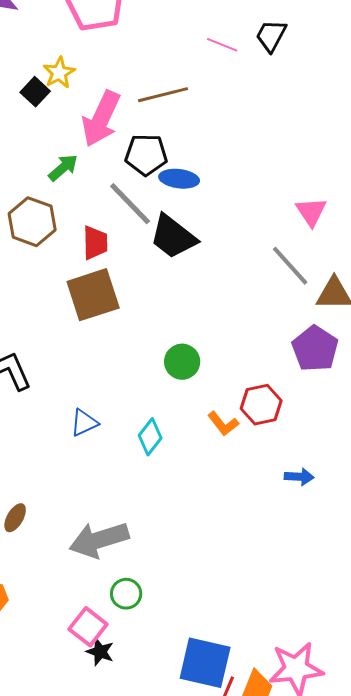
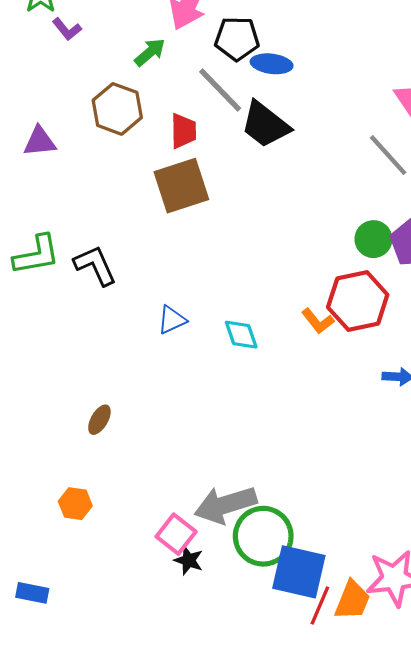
green circle: (182, 362) -> (373, 239), moved
red hexagon: (261, 405) -> (358, 301), size x1.4
cyan diamond: (150, 437) -> (241, 335), turned -57
gray arrow: (99, 540) -> (225, 505), moved
green circle: (126, 594) -> (263, 536), moved, size x1.8

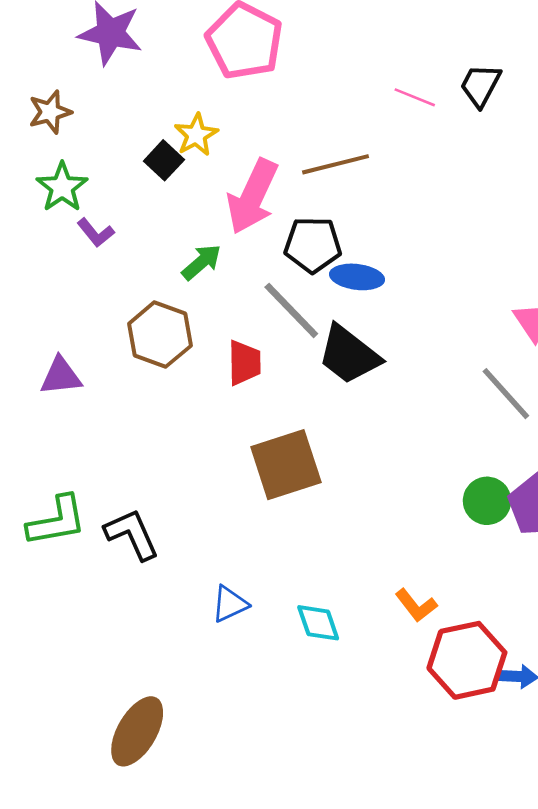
brown square: (181, 186) -> (286, 465), moved
red hexagon: (358, 301) -> (467, 660), moved
brown ellipse: (99, 420) -> (137, 731), size x1.8

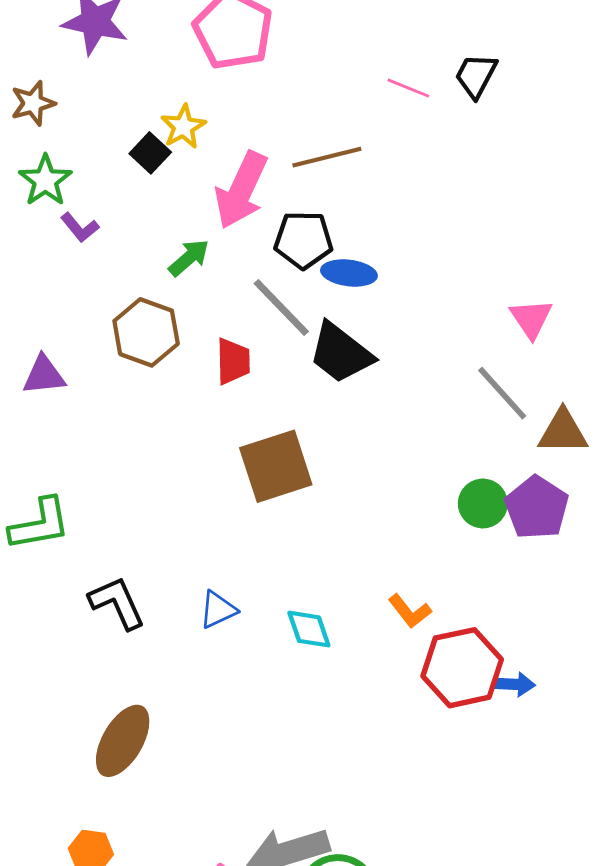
black L-shape: (132, 534) -> (117, 603), moved

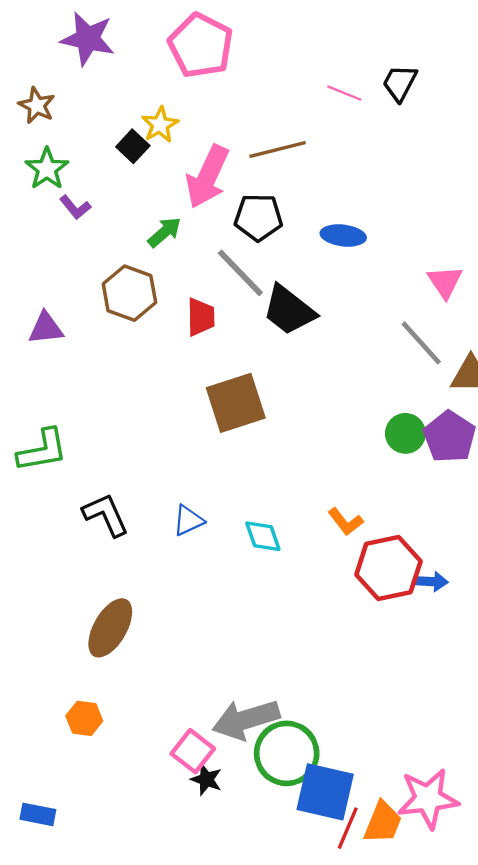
brown star: (33, 103) -> (37, 105), turned -30
blue ellipse: (349, 273) -> (343, 236), moved

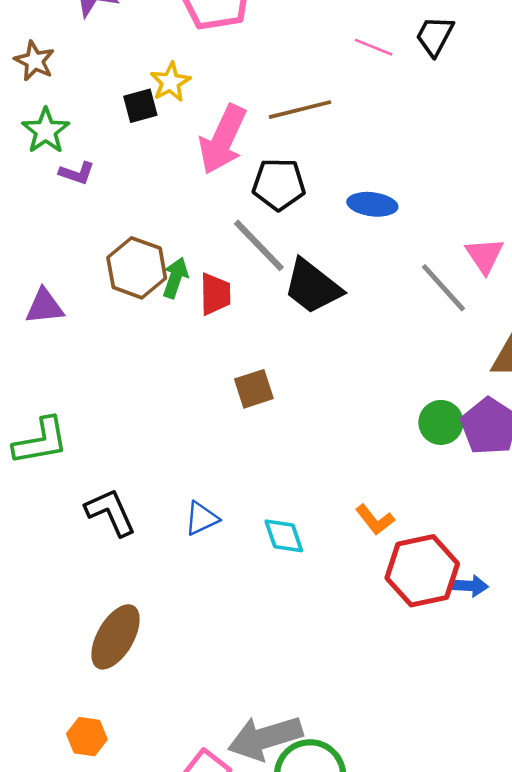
black square: (133, 146) -> (140, 106), turned 32
purple L-shape: (75, 207) -> (77, 173), turned -32
green arrow: (165, 232) -> (175, 278), moved, turned -30
gray line: (421, 343) -> (443, 288), moved
brown square: (236, 403) -> (254, 389), size x0.6

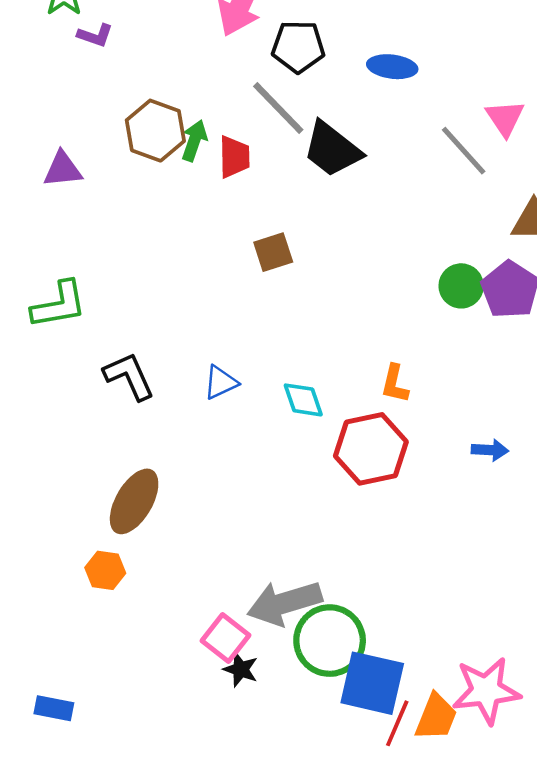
orange L-shape: (375, 520) -> (395, 384), turned 51
red hexagon: (422, 571) -> (371, 449), moved
orange hexagon: (87, 737) -> (105, 570), moved

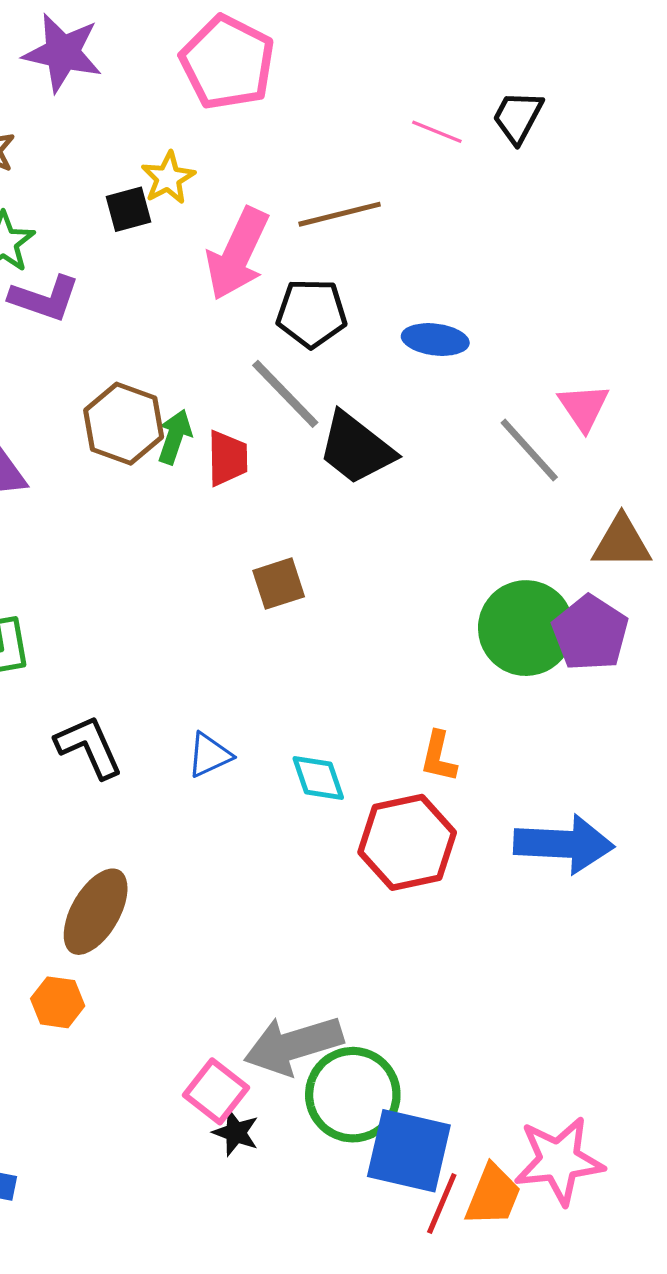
purple L-shape: (95, 35) -> (44, 298), size x1.5
green circle: (461, 286) -> (526, 628), size x1.6
blue arrow: (490, 450) -> (564, 844), size x2.0

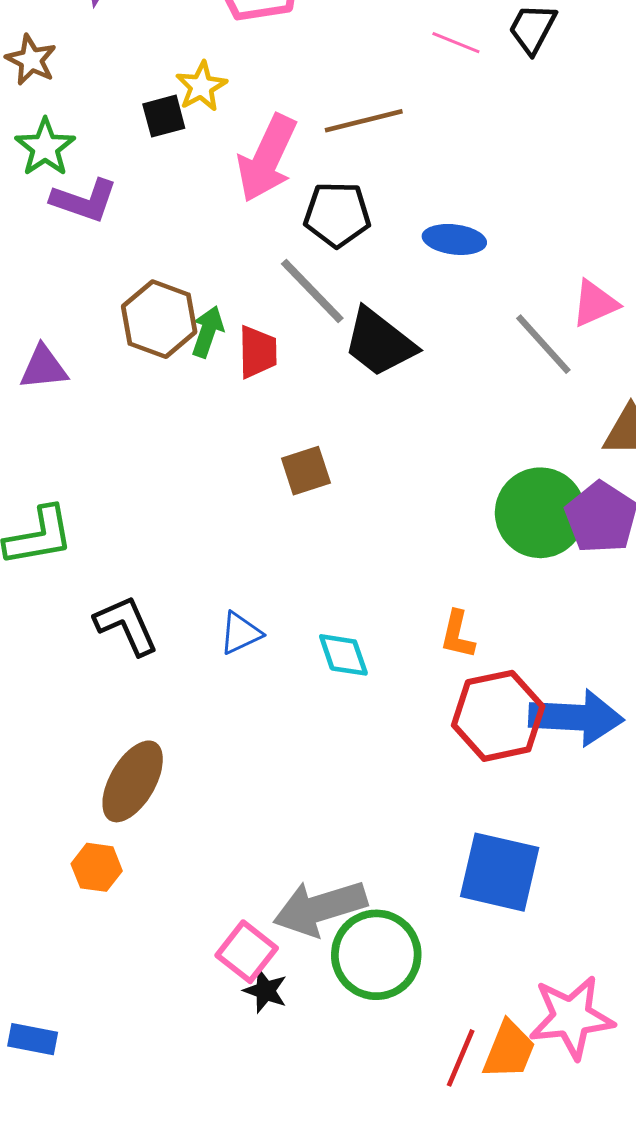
pink triangle: (584, 407) -> (595, 303), turned 40
red hexagon: (407, 842) -> (498, 716), moved
blue square: (409, 1151) -> (500, 872), moved

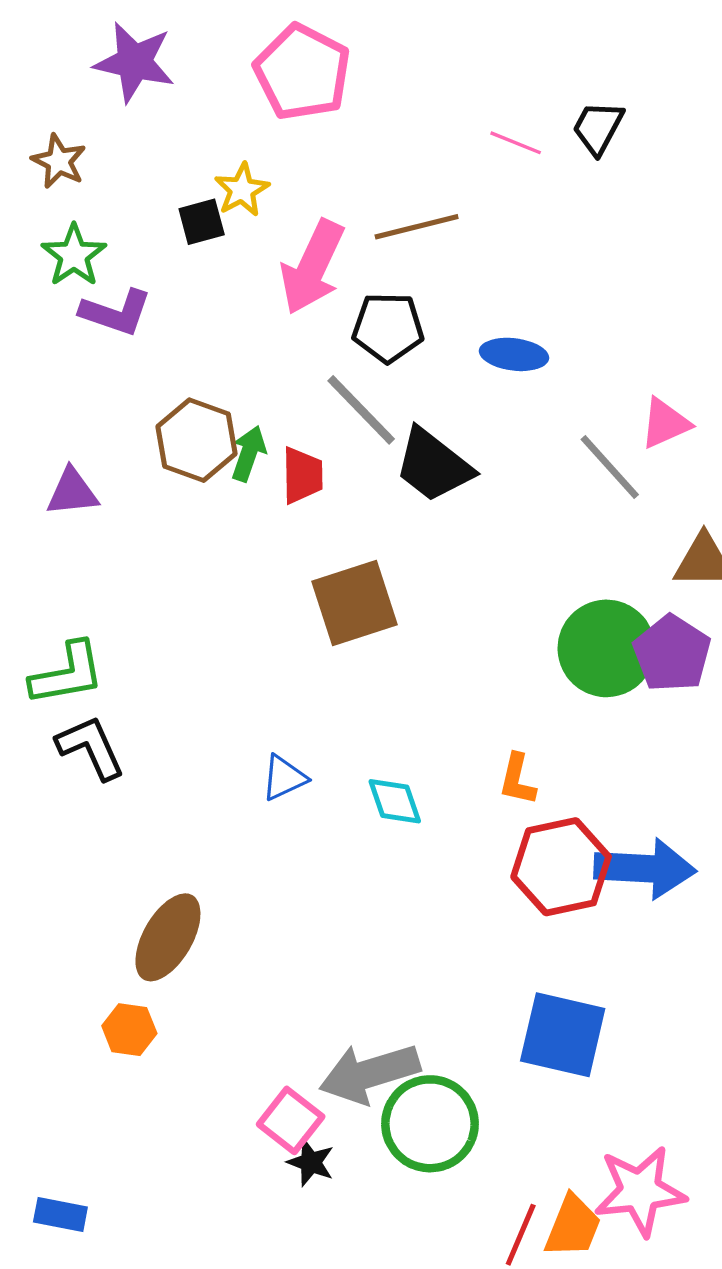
brown square: (306, 471) -> (354, 603), size x1.6
black L-shape: (126, 625) -> (91, 748), moved

